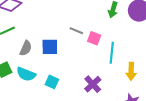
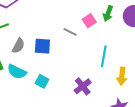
pink square: (94, 38) -> (89, 21), moved, turned 32

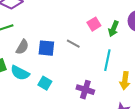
green arrow: (108, 13) -> (113, 29), moved
gray line: (70, 32) -> (73, 44), moved
purple cross: (83, 86) -> (85, 90), turned -36

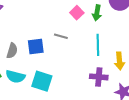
cyan square: (45, 83) -> (42, 81), size x1.5
purple cross: (85, 90) -> (99, 77), moved

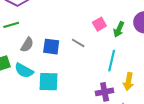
purple cross: (99, 77) -> (105, 92), turned -30
cyan square: (42, 81) -> (48, 82), turned -30

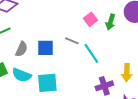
cyan line: (112, 61) -> (91, 53), moved, turned -40

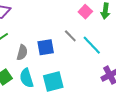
gray line: (72, 41) -> (70, 36), turned 32
cyan semicircle: (22, 75) -> (27, 78), turned 60

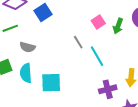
blue square: (46, 47) -> (43, 12), moved, turned -36
gray semicircle: (22, 52) -> (27, 47), turned 77

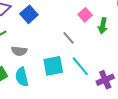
green arrow: (118, 26) -> (103, 26), moved
cyan line: (97, 56) -> (80, 66), moved
cyan square: (51, 83) -> (53, 66), moved

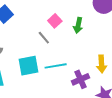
pink square: (85, 15) -> (55, 21), moved
cyan line: (80, 66) -> (56, 66), turned -60

